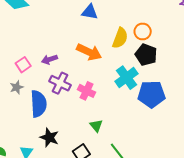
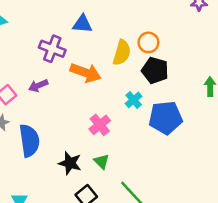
cyan cross: (126, 78) -> (134, 100), size x0.6
purple cross: (60, 83) -> (52, 49), moved
pink cross: (87, 91) -> (100, 125), moved, turned 30
black star: (49, 138) -> (70, 163), moved

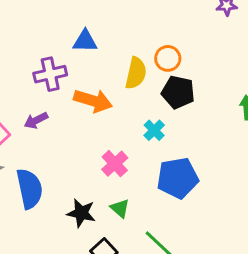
purple cross: (52, 49) -> (50, 74), turned -30
blue pentagon: (165, 118) -> (178, 178), moved

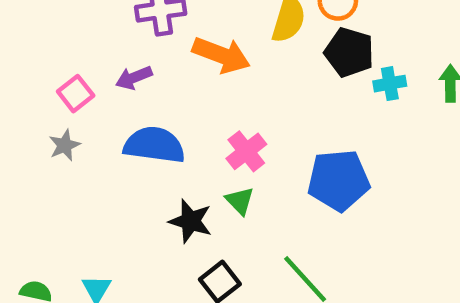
cyan cross: (154, 130) -> (390, 84), moved, turned 30
blue semicircle: (30, 189) -> (154, 145), moved, turned -75
green triangle: (120, 208) -> (240, 201), moved

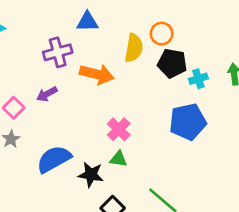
blue semicircle: (154, 145) -> (54, 159), moved, turned -30
blue pentagon: (338, 180) -> (188, 122), moved
green triangle: (240, 201) -> (118, 159), turned -30

